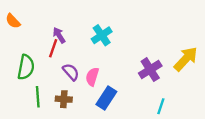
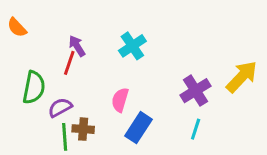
purple semicircle: (71, 72) -> (60, 108), moved, turned -78
green line: (38, 97) -> (65, 137), moved
cyan line: (161, 106) -> (196, 129), moved

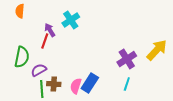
orange semicircle: (17, 27) -> (20, 11), moved, turned 48
cyan cross: (132, 46) -> (71, 20), moved
pink semicircle: (120, 100) -> (76, 86), moved

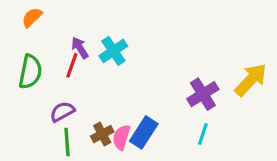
orange semicircle: (20, 11) -> (32, 17), turned 40
cyan cross: (71, 20) -> (113, 51), moved
green semicircle: (22, 57) -> (30, 72), moved
brown cross: (54, 84) -> (102, 134), moved, turned -32

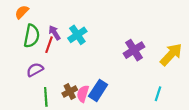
green semicircle: (30, 72) -> (32, 36), moved
purple cross: (203, 94) -> (134, 50), moved
purple semicircle: (62, 112) -> (35, 70), moved
cyan line: (203, 134) -> (158, 94), moved

